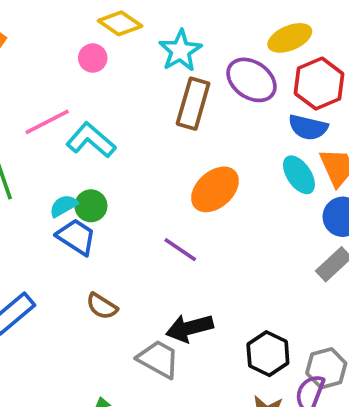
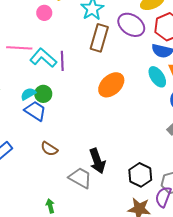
pink line: (47, 122) -> (19, 48), turned 30
purple line: (180, 250) -> (62, 61), moved, turned 54
black arrow: (189, 328) -> (97, 161), turned -95

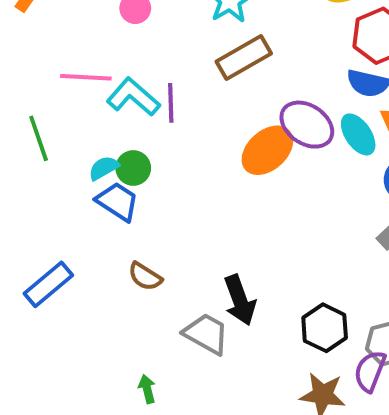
purple ellipse: (131, 25) -> (307, 125), moved
brown rectangle: (99, 38) -> (244, 58), turned 44

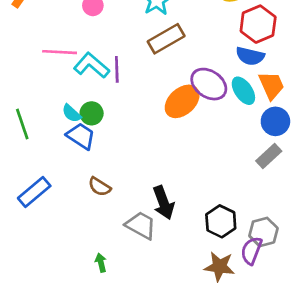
green line: (39, 138) -> (22, 124), moved
cyan semicircle: (104, 168) -> (72, 113), turned -108

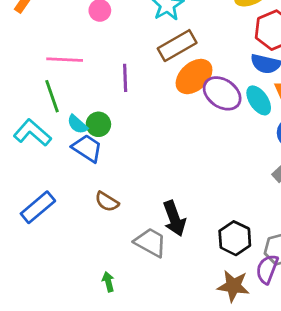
cyan L-shape: (92, 65) -> (32, 133), moved
orange ellipse: (182, 101) -> (194, 77), moved
green line: (22, 124) -> (52, 96), moved

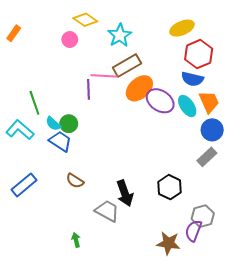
pink line: (65, 60) -> (104, 76), moved
black hexagon: (235, 238) -> (170, 187), moved

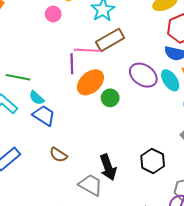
orange ellipse: (139, 88) -> (90, 82), moved
green line: (34, 103) -> (18, 77), turned -60
green circle: (69, 124) -> (110, 98), moved

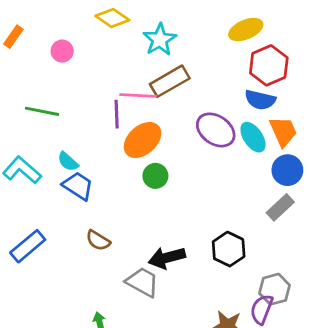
pink circle: (53, 14) -> (62, 51), moved
green line: (18, 77) -> (42, 111), moved
green circle: (110, 98) -> (155, 176), moved
black arrow: (108, 167) -> (167, 258), turned 95

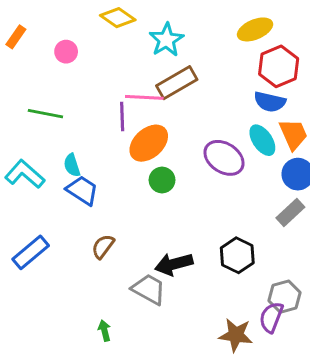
purple ellipse: (216, 130) -> (224, 158), moved
cyan semicircle: (68, 162) -> (72, 165), turned 30
brown semicircle: (98, 240) -> (103, 246), turned 95

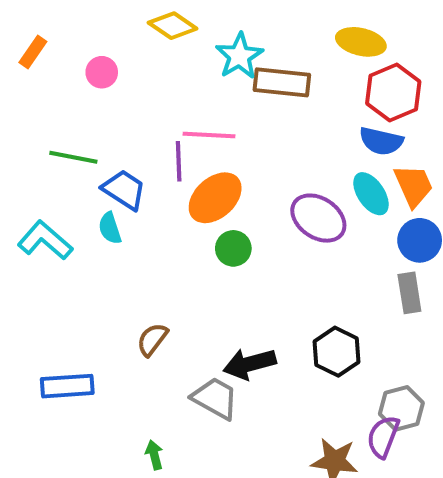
yellow ellipse: (255, 29) -> (361, 42), turned 36
brown rectangle: (177, 83) -> (282, 82), moved, turned 36
blue trapezoid: (82, 190) -> (124, 190), moved
gray rectangle: (290, 212) -> (409, 293), turned -56
blue rectangle: (31, 252) -> (67, 386), moved, turned 36

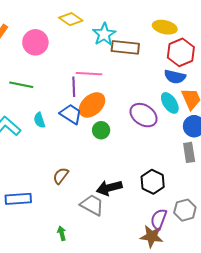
pink circle: (102, 72) -> (35, 42), size x1.6
blue trapezoid: (124, 190) -> (71, 114), moved
purple semicircle: (383, 437) -> (159, 219), moved

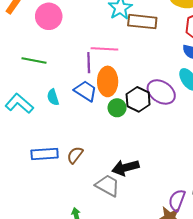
orange ellipse: (92, 105) -> (108, 81), turned -48
black hexagon: (153, 182) -> (138, 99), moved
blue rectangle: (18, 199) -> (45, 154), moved

